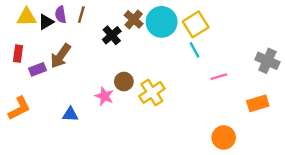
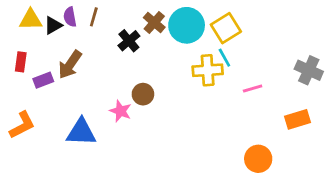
yellow cross: (152, 92) -> (208, 70), moved, turned 30
blue triangle: (70, 114) -> (81, 132), size x1.6

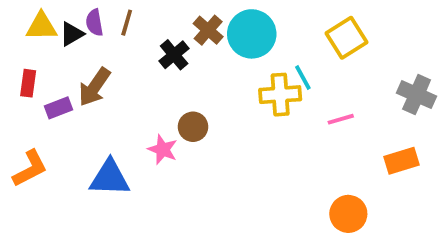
yellow square: (226, 28) -> (346, 38), moved

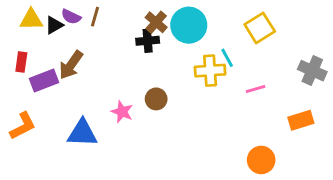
purple semicircle: (94, 23) -> (71, 17), turned -54
black cross: (174, 55) -> (148, 41), moved, turned 35
purple rectangle: (58, 108) -> (44, 80), size x1.4
brown circle: (193, 127) -> (156, 99), moved

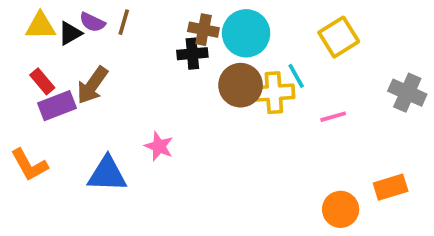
brown cross: (156, 22) -> (203, 30), turned -30
red rectangle: (21, 62) -> (42, 81), moved, turned -48
brown circle: (156, 99) -> (241, 85), moved, size x1.5
orange rectangle: (301, 120) -> (391, 187), moved
orange L-shape: (23, 126) -> (29, 165), turned 88

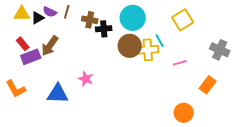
brown cross: (203, 30) -> (90, 20), moved
orange rectangle: (391, 187) -> (208, 85), moved, turned -36

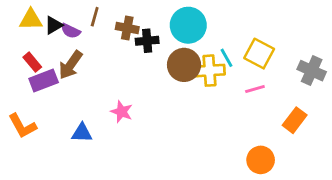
purple semicircle: (50, 12) -> (71, 31), moved
yellow square: (183, 20) -> (259, 54), moved, turned -30
blue triangle: (58, 94) -> (82, 133), size x0.7

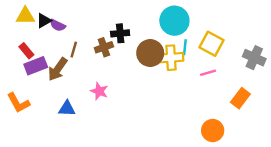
brown line: (95, 17) -> (74, 50), moved
cyan circle: (188, 25) -> (174, 21), moved
brown cross: (127, 28) -> (104, 47), moved, turned -30
cyan line: (227, 58) -> (185, 47), turned 35
brown arrow: (71, 65) -> (58, 69), moved

